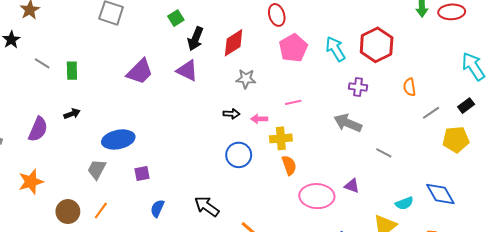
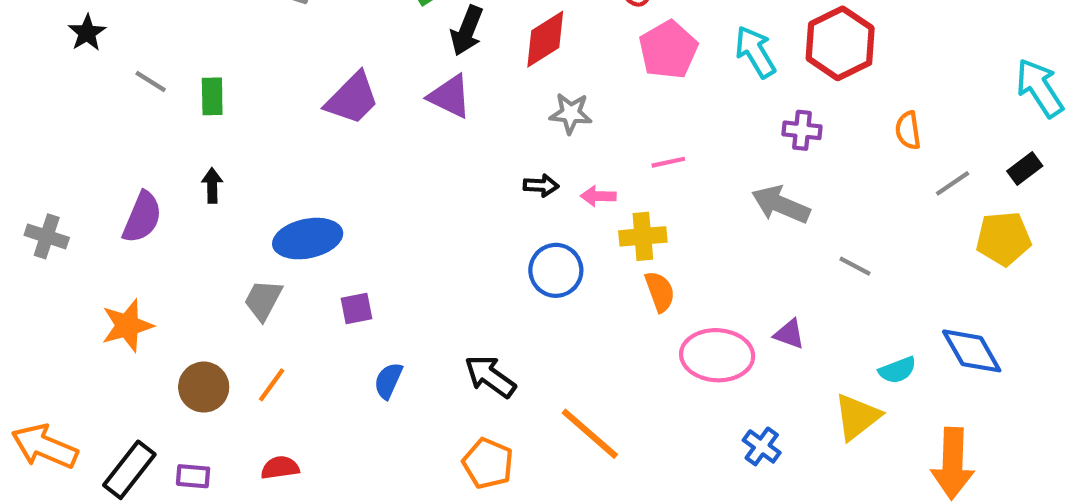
black arrow: (72, 114) -> (212, 185), turned -70

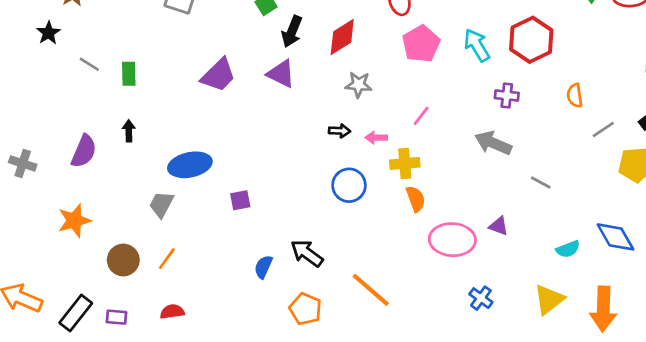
pink line: (668, 162) -> (421, 116), turned -40
purple square: (356, 309) -> (240, 200), moved
blue semicircle: (388, 381) -> (263, 267), moved
yellow triangle: (857, 417) -> (549, 299), moved

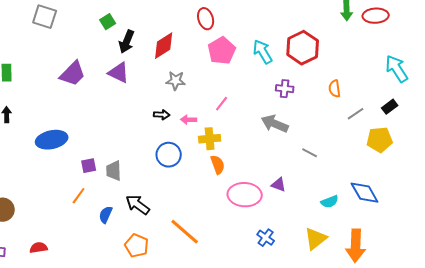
gray trapezoid: (161, 204) -> (114, 171), moved, turned -30
orange line: (167, 259) -> (79, 196), moved

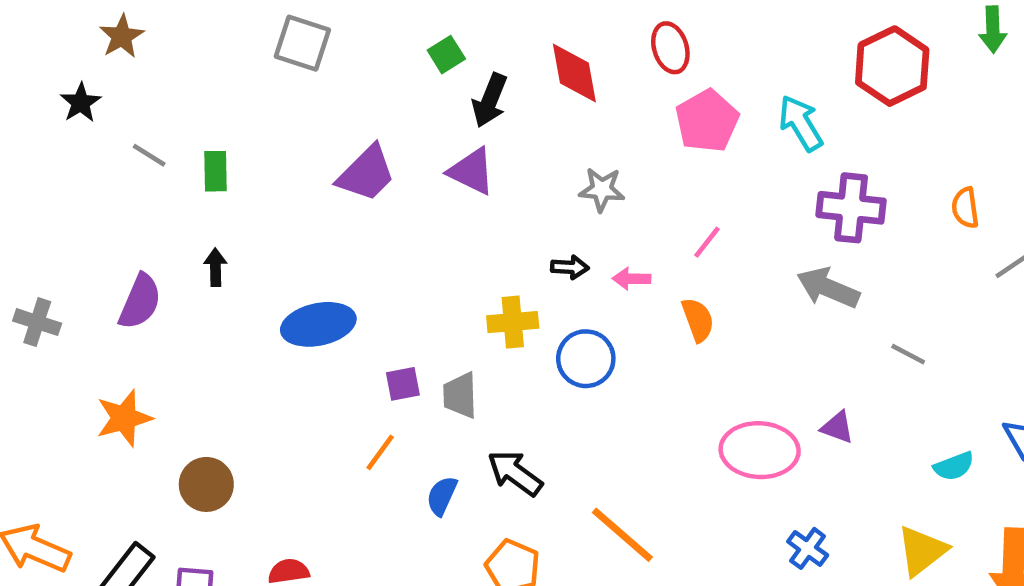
red diamond: (164, 46) -> (574, 73), moved, turned -68
red hexagon: (303, 48) -> (892, 66), moved
purple cross: (285, 89) -> (851, 208), size x1.6
yellow cross: (210, 139) -> (513, 322), moved
orange semicircle: (218, 165) -> (698, 320), moved

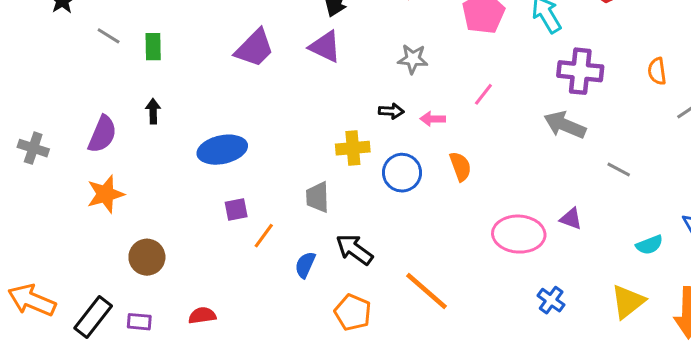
orange semicircle: (698, 320) -> (460, 166), moved
purple square: (403, 384) -> (236, 210), moved
orange star: (124, 418) -> (105, 194), moved

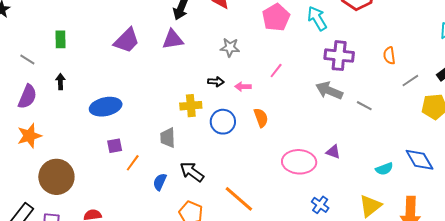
gray line: (109, 36) -> (27, 60), moved
purple triangle: (325, 47) -> (173, 39), turned -35
gray line: (619, 170) -> (364, 106), moved
brown circle: (147, 257) -> (56, 177), size x1.5

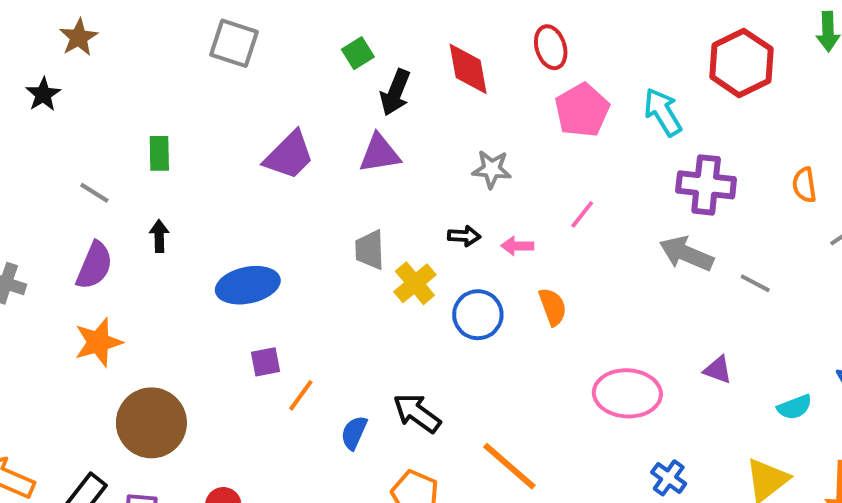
yellow cross: (191, 106) -> (415, 283), turned -35
gray trapezoid: (168, 138) -> (370, 250), moved
purple triangle: (333, 152) -> (718, 370), moved

